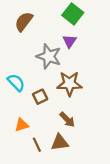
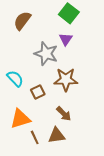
orange triangle: (22, 125) -> (20, 119), size x1.5

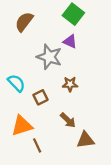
purple triangle: (66, 39) -> (70, 41), turned -40
brown star: (66, 80) -> (70, 84), size x0.6
brown triangle: (56, 135) -> (85, 140), moved

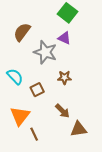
brown semicircle: (24, 22) -> (22, 32), moved
orange triangle: (22, 126) -> (20, 116), turned -35

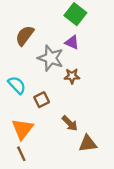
brown star: (64, 78) -> (72, 76), moved
brown line: (34, 134) -> (21, 154), moved

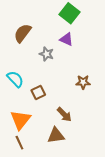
gray star: (51, 58) -> (47, 54), size x0.6
brown star: (72, 76) -> (83, 82), moved
brown triangle: (88, 144) -> (56, 135), moved

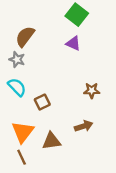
gray star: (47, 54) -> (17, 59), moved
brown arrow: (64, 114) -> (84, 126), moved, turned -63
brown triangle: (56, 135) -> (51, 141), moved

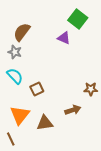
green square: (77, 15) -> (78, 19), moved
brown star: (92, 91) -> (91, 89), moved
brown line: (22, 157) -> (11, 139), moved

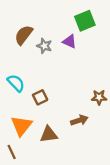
green square: (78, 19) -> (85, 21), turned 30
gray star: (15, 52) -> (44, 46), moved

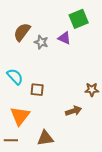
brown square: (40, 97) -> (37, 90), turned 32
brown triangle: (49, 134) -> (45, 138), moved
brown line: (12, 152) -> (11, 140), turned -64

